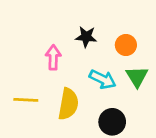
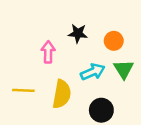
cyan arrow: (103, 79) -> (93, 72), turned -50

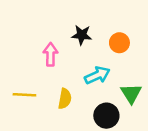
green triangle: (124, 69) -> (131, 93), moved
yellow semicircle: (62, 94) -> (65, 99), size x0.7

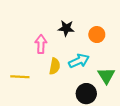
yellow semicircle: (65, 99) -> (55, 66), moved

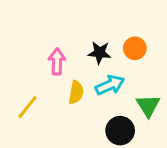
black star: (66, 28) -> (100, 53), moved
yellow line: (20, 77) -> (28, 107), turned -54

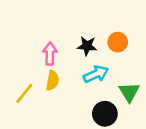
yellow semicircle: (76, 92) -> (52, 80), moved

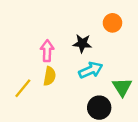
orange circle: (118, 42) -> (112, 23), moved

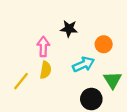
orange circle: (112, 23) -> (104, 44), moved
black star: (82, 43) -> (69, 29), moved

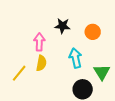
orange circle: (104, 44) -> (93, 32), moved
cyan arrow: (84, 64) -> (76, 58), turned -78

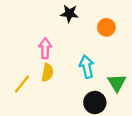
black star: (62, 26) -> (69, 13), moved
orange circle: (93, 32) -> (106, 27), moved

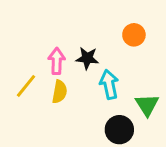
black star: (69, 13) -> (87, 58), moved
yellow line: (22, 84) -> (26, 86), moved

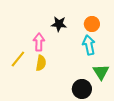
black star: (87, 58) -> (59, 24), moved
cyan arrow: (109, 84) -> (89, 45), moved

